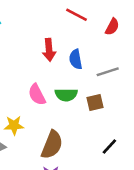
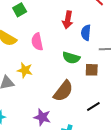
pink semicircle: (37, 95) -> (37, 42), moved
brown semicircle: (52, 145) -> (63, 91), moved

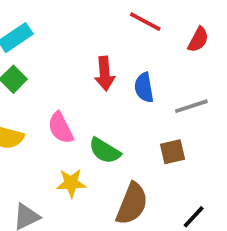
green semicircle: (71, 58) -> (105, 151), moved, turned 30
yellow star: (25, 70) -> (71, 183), moved

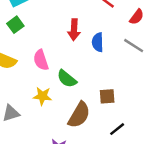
gray line: (191, 106) -> (134, 46), moved, turned 42
brown square: (173, 152) -> (107, 96), moved

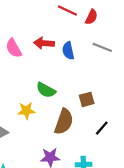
red semicircle: (137, 17) -> (91, 17), moved
red arrow: (74, 30) -> (44, 43), turned 102
pink semicircle: (41, 60) -> (14, 48), moved

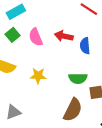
green semicircle: (46, 90) -> (78, 78), moved, turned -36
yellow star: (26, 111) -> (38, 76), moved

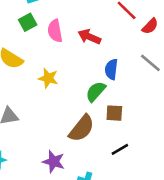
blue semicircle: (85, 46) -> (111, 69), moved
green semicircle: (78, 78) -> (96, 92), turned 120

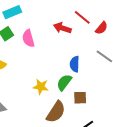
red arrow: (89, 37) -> (62, 28), moved
yellow star: (48, 78) -> (41, 87), moved

